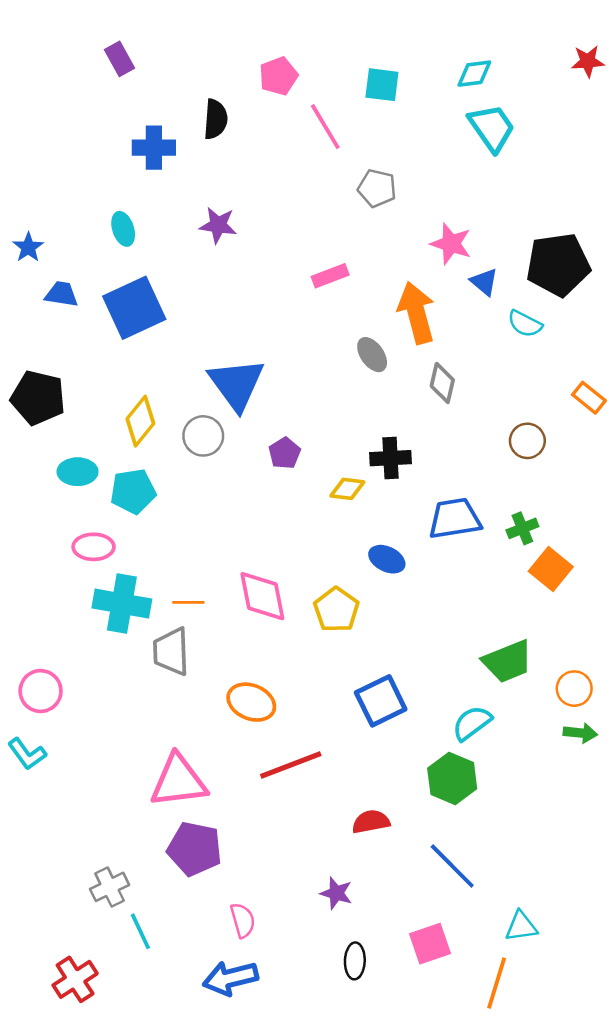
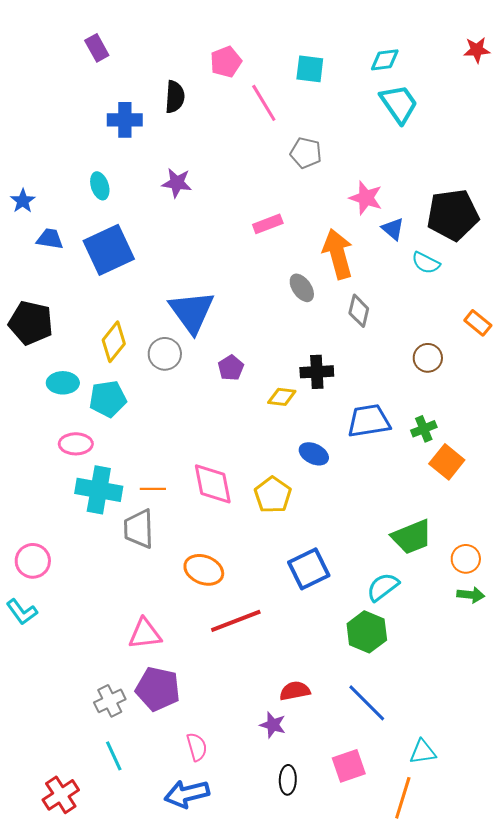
pink triangle: (179, 781) -> (145, 634), size x0.7
red semicircle: (371, 822) -> (295, 691), moved
gray cross: (110, 887) -> (110, 701), moved

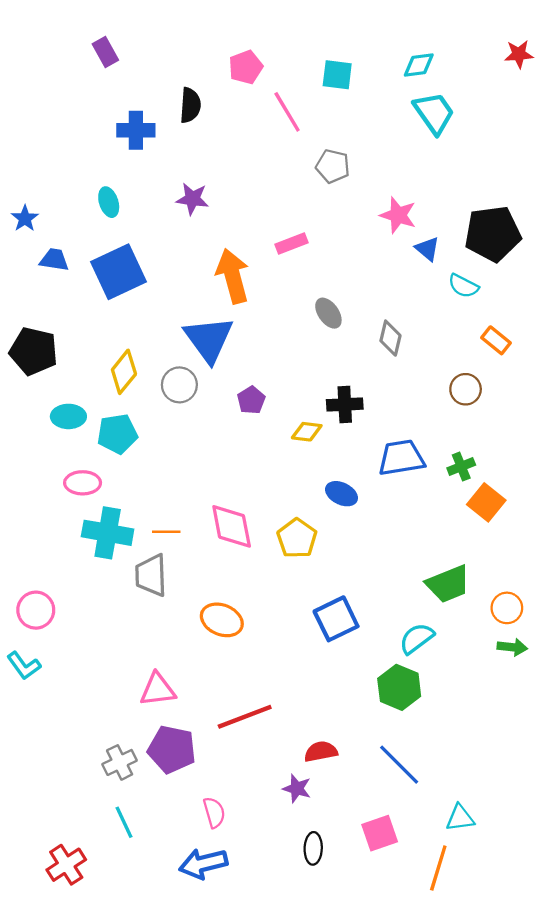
orange arrow: (338, 254) -> (233, 276), moved
orange rectangle: (478, 323) -> (496, 340), moved
red line: (236, 621) -> (245, 717), moved

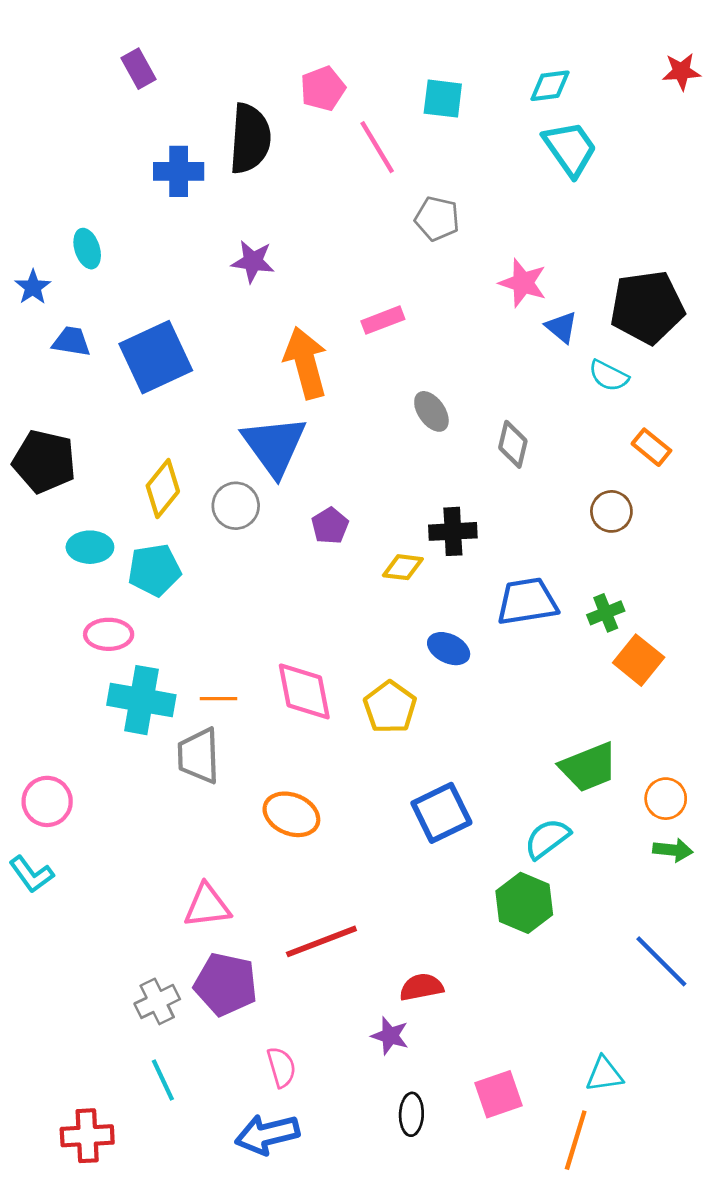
black semicircle: (190, 105) -> (250, 139), size x1.5
cyan ellipse: (109, 202) -> (87, 249), moved
blue line: (399, 765) -> (661, 961), moved
red cross: (66, 865) -> (87, 1136), turned 30

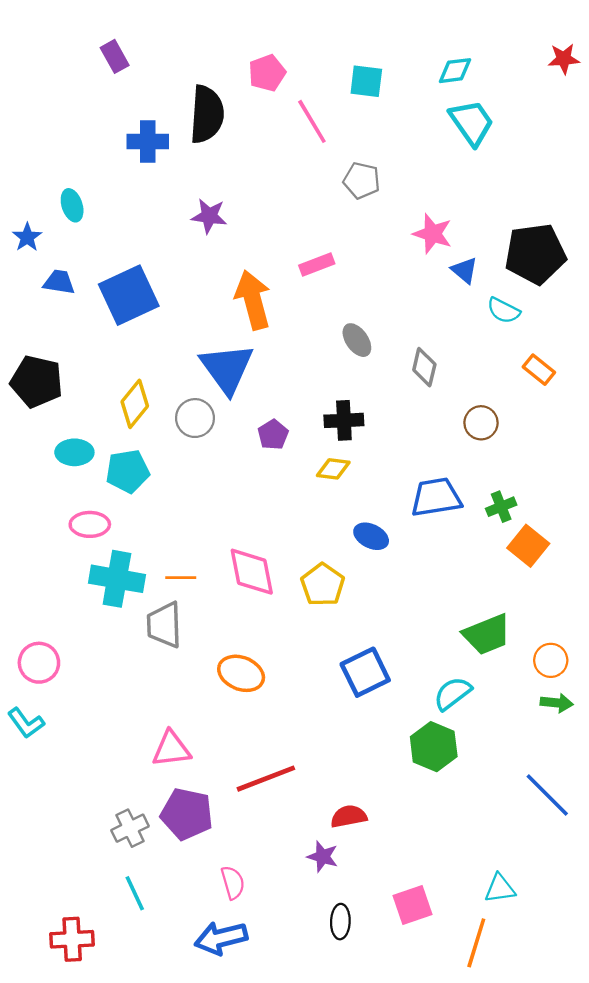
brown circle: (611, 511) -> (481, 423), moved
black cross: (453, 531) -> (344, 420), moved

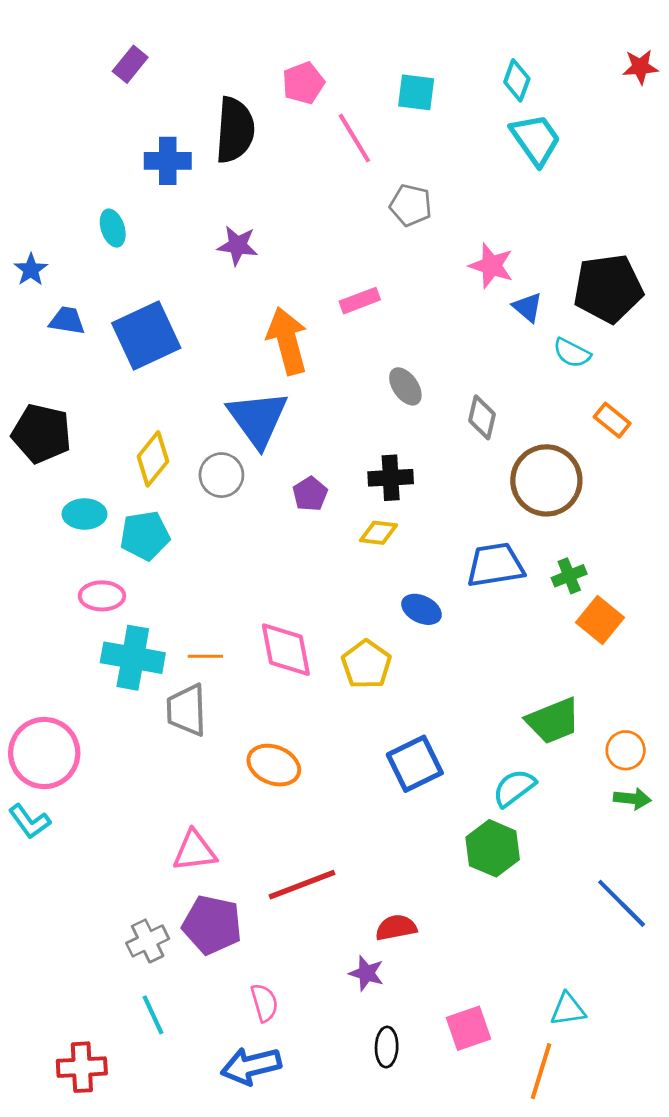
purple rectangle: (115, 56) -> (130, 64), turned 68
cyan diamond: (455, 71) -> (517, 80), turned -63
cyan ellipse: (72, 205) -> (113, 228), moved
brown circle: (481, 423) -> (546, 480), size x1.8
pink circle: (39, 663) -> (44, 753), size x1.5

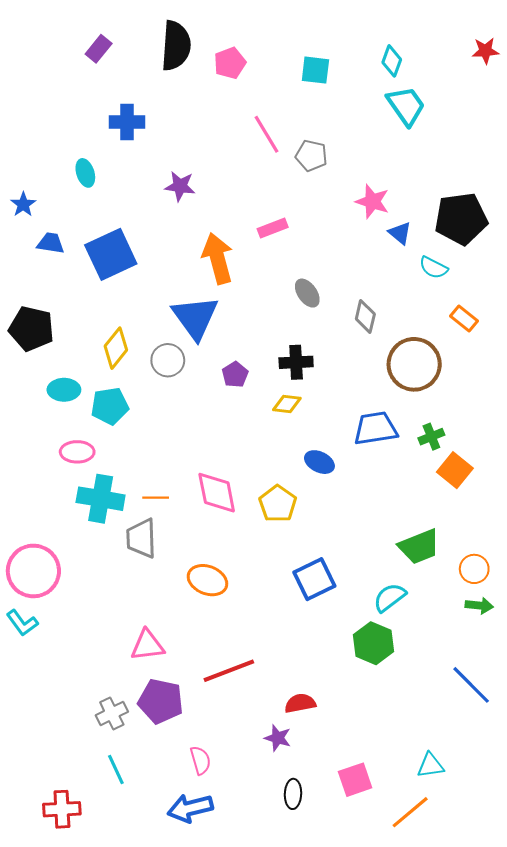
black semicircle: (235, 130) -> (176, 46), moved
pink line: (354, 138) -> (267, 134), moved
orange line: (541, 1071) -> (410, 812), turned 33

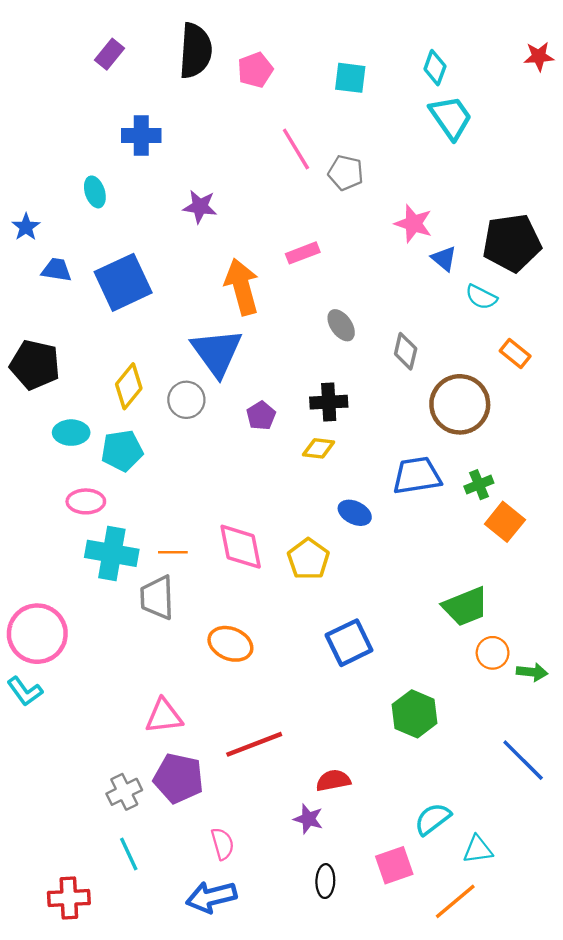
orange circle: (474, 569) -> (493, 653), moved
cyan semicircle: (390, 597) -> (433, 819), moved

